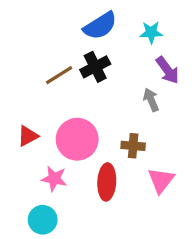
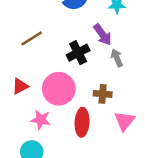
black cross: (95, 67) -> (78, 53), moved
purple arrow: (168, 70) -> (103, 35), moved
brown line: (59, 75) -> (32, 38), moved

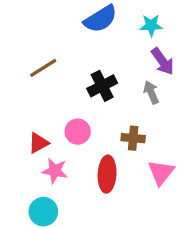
purple arrow: (103, 35) -> (163, 61), moved
red triangle: (20, 86) -> (38, 143), moved
pink circle: (59, 89) -> (78, 132), size x0.6

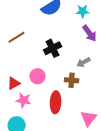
gray arrow: (151, 92) -> (84, 62), moved, turned -96
pink triangle: (161, 172) -> (89, 118), moved

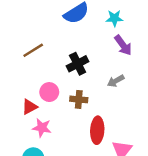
pink circle: (38, 76) -> (49, 92), moved
brown cross: (72, 80) -> (79, 99), moved
red ellipse: (56, 102) -> (97, 130), moved

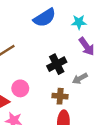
black cross: (78, 64) -> (57, 64), moved
brown cross: (79, 99) -> (60, 96), moved

